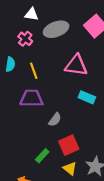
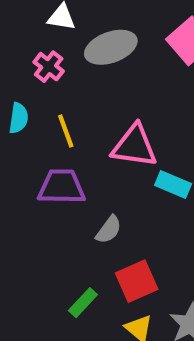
pink triangle: (76, 65) -> (134, 146), moved

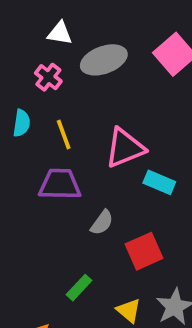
pink triangle: (134, 146) -> (125, 148), turned -30
red square: (137, 281) -> (144, 251), moved

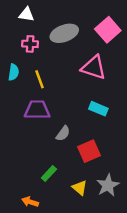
white triangle: (60, 33) -> (27, 14), moved
pink cross: (48, 77) -> (30, 44), turned -35
pink triangle: (125, 148) -> (94, 67), moved, turned 40

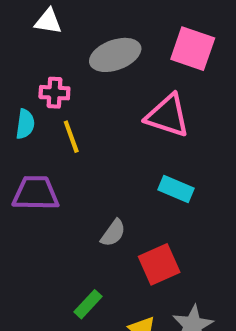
pink square: (108, 30) -> (193, 49), turned -30
pink cross: (30, 44) -> (54, 93), moved
purple trapezoid: (37, 110) -> (36, 193), moved

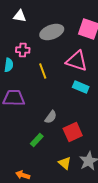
yellow line: (71, 137) -> (43, 71), moved
cyan rectangle: (176, 189) -> (81, 87), moved
green rectangle: (88, 304) -> (37, 140), moved

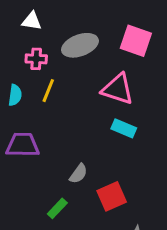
pink cross: (23, 50) -> (36, 59), moved
yellow line: (43, 71) -> (48, 91), moved, turned 42

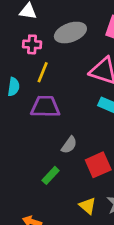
cyan semicircle: (15, 95) -> (14, 87), moved
purple trapezoid: (23, 145) -> (45, 107), moved

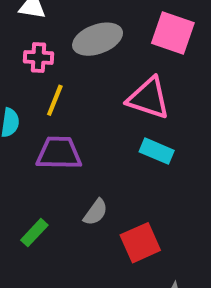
green rectangle: (51, 175) -> (34, 233), moved

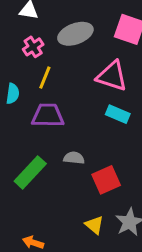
pink cross: (38, 57) -> (33, 47), turned -36
gray semicircle: (96, 212) -> (74, 158), turned -120
green rectangle: (34, 233) -> (30, 172), size x1.6

